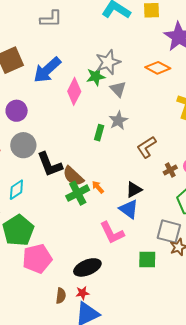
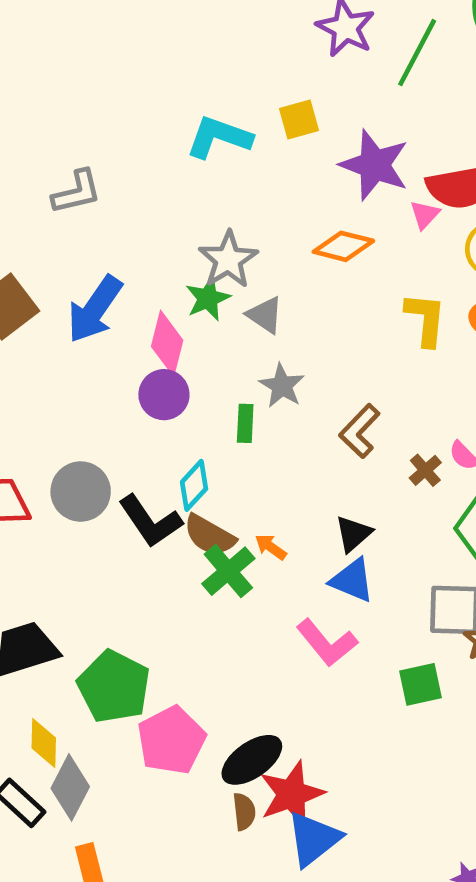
purple circle: (17, 111) -> (164, 395), moved
cyan diamond: (16, 190) -> (194, 485), moved
black ellipse: (87, 267) -> (252, 760), moved
red star: (82, 293) -> (292, 794), size x2.0

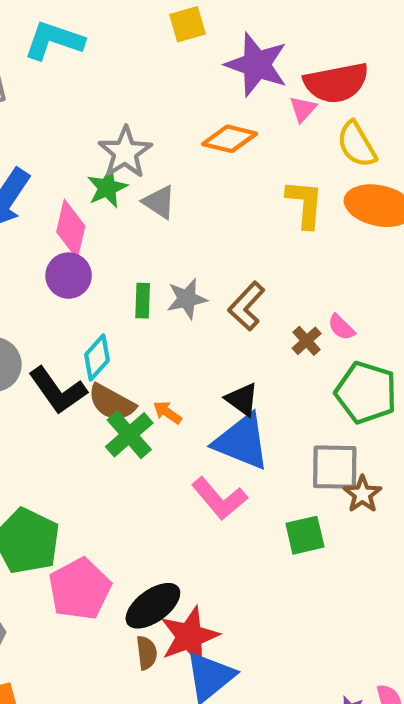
cyan L-shape: (219, 137) -> (54, 40), moved
gray star: (282, 386) -> (187, 299), moved, turned 30
black triangle: (353, 534) -> (242, 399), turned -42
blue triangle: (352, 580) -> (242, 442), size x1.4

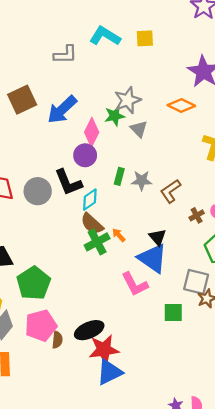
yellow square: (188, 24) -> (145, 38), moved
black L-shape: (58, 391) -> (68, 182), moved
pink pentagon: (80, 589) -> (41, 326), moved
brown semicircle: (147, 653) -> (57, 340), moved

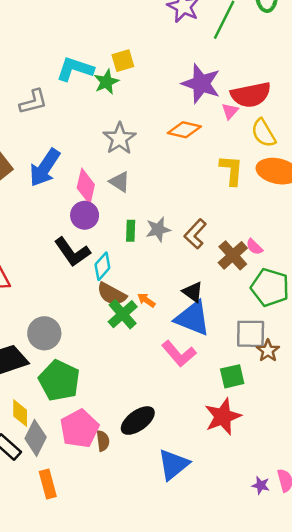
green star: (115, 116) -> (106, 82), moved
gray triangle: (139, 129) -> (120, 182), moved
gray circle: (38, 191) -> (44, 333), moved
brown cross: (197, 215) -> (233, 255), size x1.6
red star: (104, 350) -> (223, 417), moved

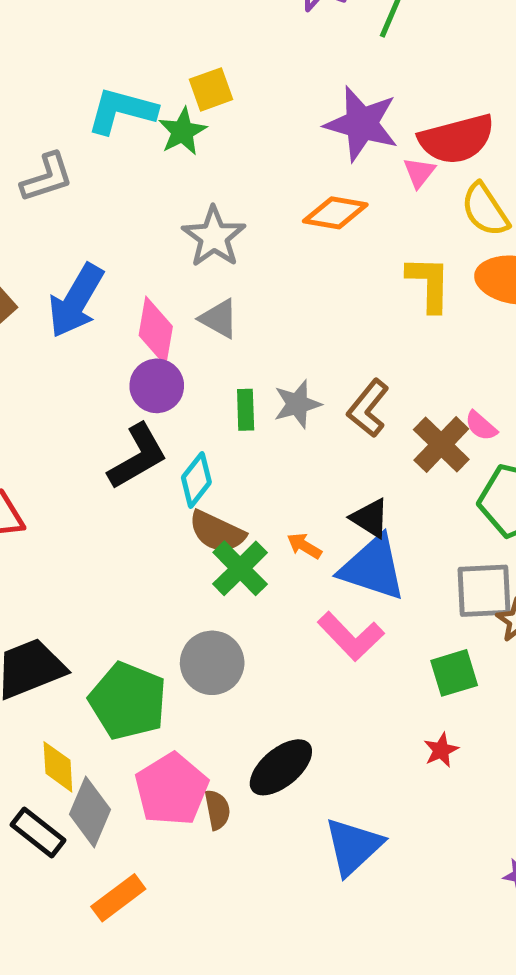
black L-shape: (72, 252) -> (138, 456), turned -81
orange arrow: (146, 300) -> (304, 546), moved
gray circle: (44, 333) -> (212, 663), moved
red star: (223, 417) -> (441, 750), size x0.5
orange rectangle: (48, 484) -> (118, 898), turned 72

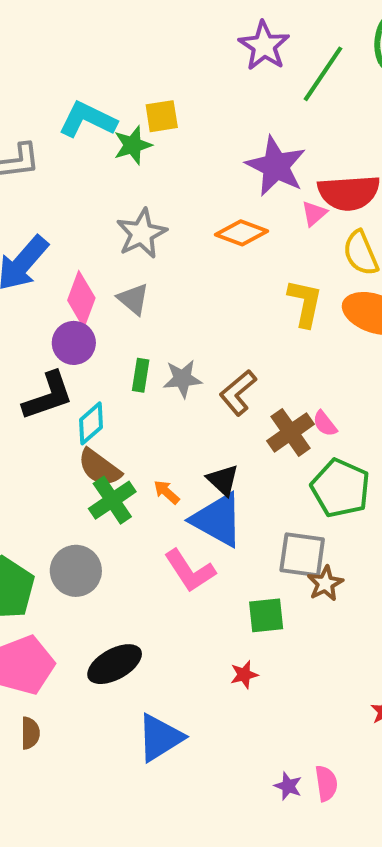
brown semicircle: (217, 810) -> (30, 733), moved

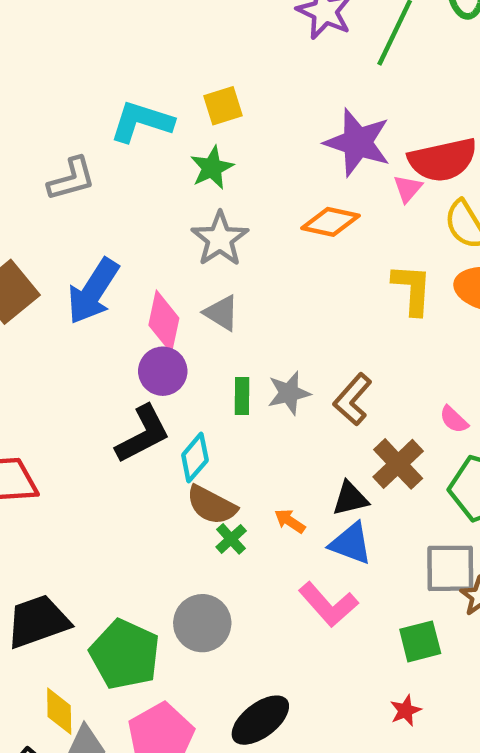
green star: (133, 145) -> (212, 168), moved
brown cross: (291, 432) -> (398, 464), moved
black triangle: (223, 480) -> (350, 499), turned -48
green cross: (112, 500) -> (231, 539), size x0.6
blue triangle: (218, 520) -> (351, 544), size x0.7

